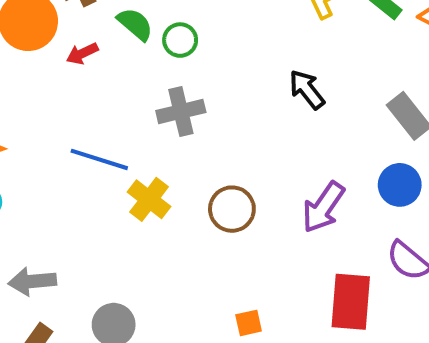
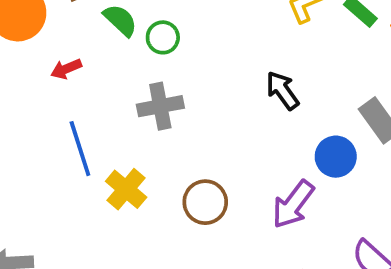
red arrow: (82, 53) -> (66, 69), moved
blue line: (99, 159) -> (80, 149), turned 52
blue circle: (400, 185) -> (336, 157), moved

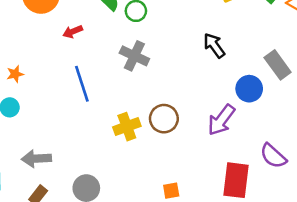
gray cross: (160, 106) -> (134, 56), turned 36
yellow cross: (126, 189) -> (127, 127), moved, turned 30

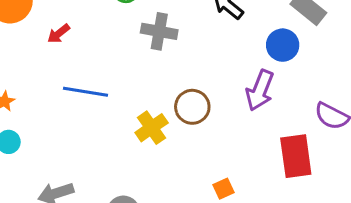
gray cross: (134, 56) -> (159, 31), moved
blue line: (82, 84) -> (86, 92), turned -48

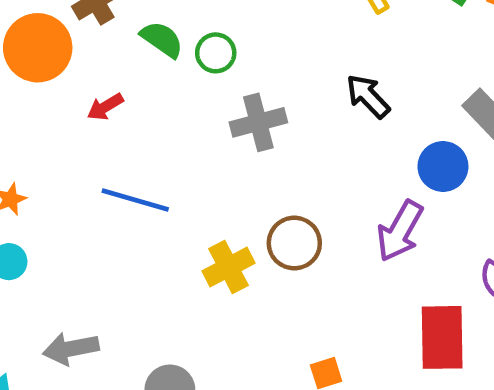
gray cross: (159, 31) -> (258, 122), turned -32

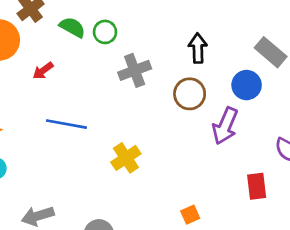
black arrow: (368, 96) -> (198, 48), turned 48
brown circle: (294, 243) -> (190, 94), moved
red rectangle: (442, 337) -> (257, 186), size x0.7

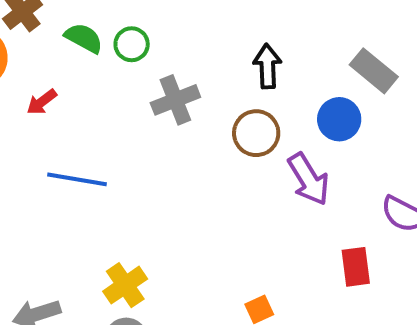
purple arrow: (225, 126) -> (309, 179), turned -54
yellow cross: (126, 158) -> (125, 285), moved

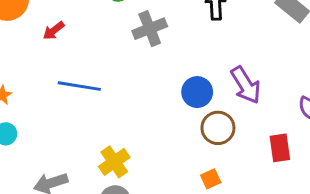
blue circle: (339, 119) -> (197, 92), moved
brown circle: (256, 133) -> (218, 128), moved

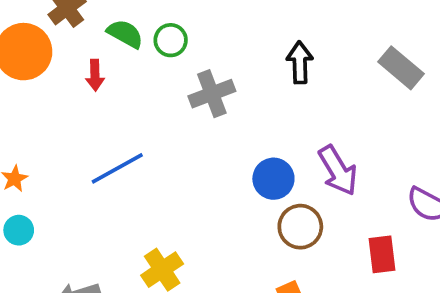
red arrow: (54, 31) -> (95, 75), moved, turned -55
blue line: (79, 86) -> (117, 168), turned -39

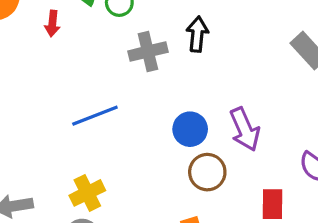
black arrow: (300, 62) -> (197, 34), moved
blue line: (117, 168) -> (95, 116), moved

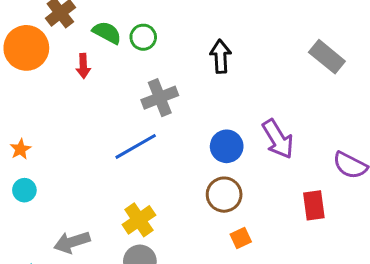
gray cross: (148, 52) -> (160, 98), moved
brown circle: (207, 172) -> (224, 195), moved

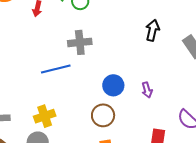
black arrow: (221, 56) -> (153, 30), moved
purple arrow: (278, 139) -> (147, 90), size x0.6

